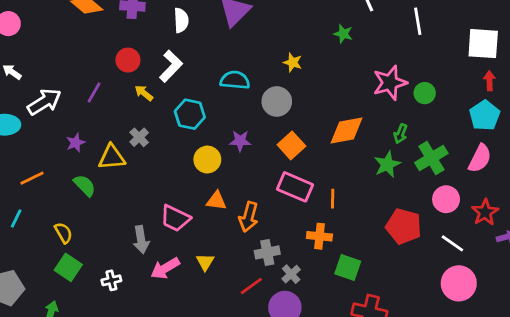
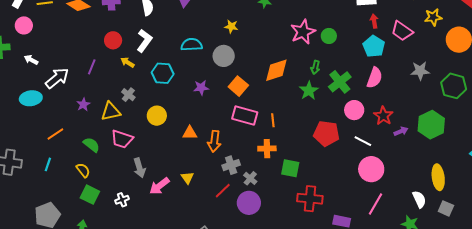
yellow circle: (207, 160) -> (157, 116), moved
green semicircle: (85, 185) -> (91, 145), moved
pink trapezoid: (175, 218) -> (122, 139), moved

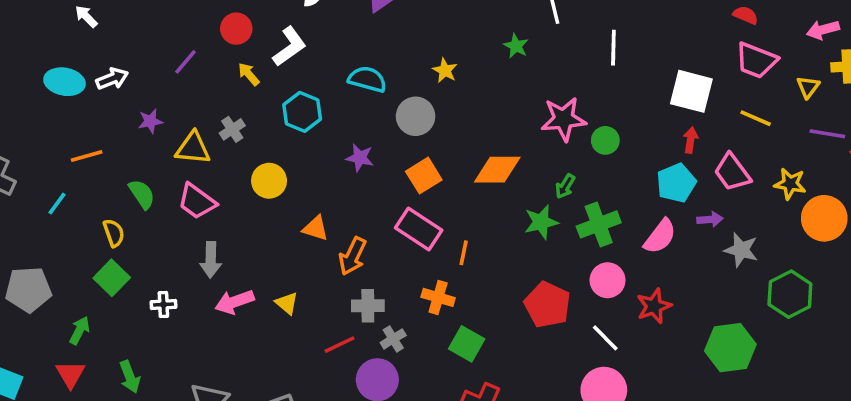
yellow star: (433, 17) -> (790, 184), moved
white arrow: (57, 78) -> (112, 79), moved, size x0.7
purple arrow: (401, 131) -> (710, 219), moved
yellow triangle: (187, 178) -> (287, 303), turned -32

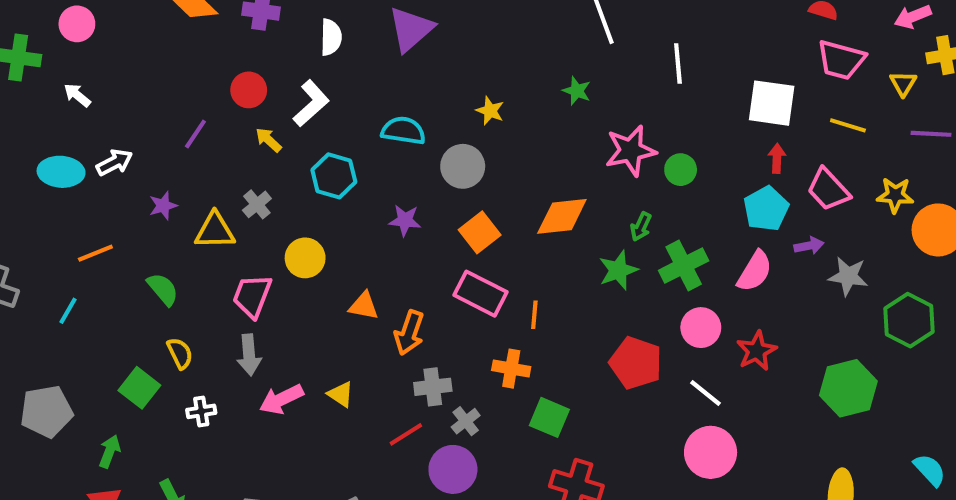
green star: (516, 46) -> (577, 91), moved
pink trapezoid: (197, 201) -> (252, 296), moved, turned 81
yellow semicircle: (114, 233) -> (180, 353), moved

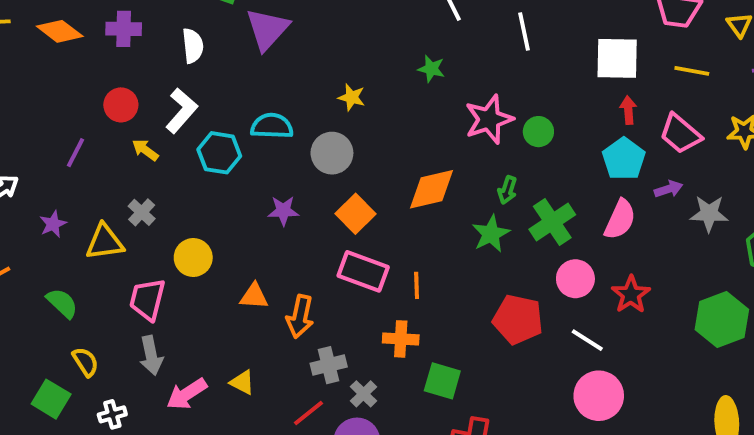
cyan hexagon: (334, 176) -> (219, 153), moved

